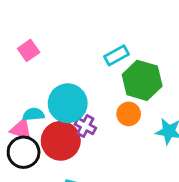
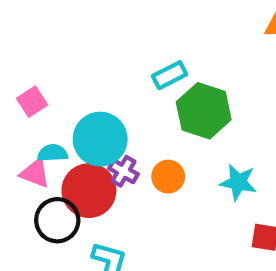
pink square: (29, 50) -> (32, 102), moved
orange circle: (129, 114) -> (168, 177), moved
black circle: (24, 152) -> (57, 220), moved

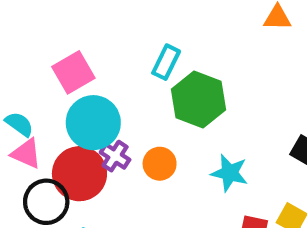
cyan rectangle: (170, 75) -> (166, 62), turned -40
pink square: (32, 102) -> (73, 72), moved, size x1.4
cyan semicircle: (53, 153) -> (19, 124), moved, turned 36

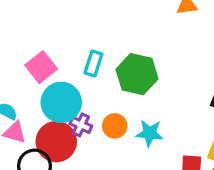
cyan rectangle: (166, 62) -> (93, 63), moved
cyan star: (230, 173) -> (150, 133), moved

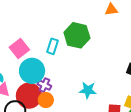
green hexagon: (137, 74) -> (77, 35), moved
orange circle: (115, 126) -> (46, 100), moved

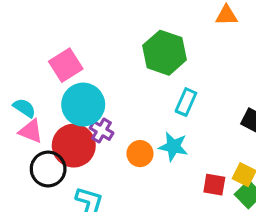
cyan rectangle: (52, 46) -> (186, 102), moved
orange circle: (46, 100) -> (140, 154), moved

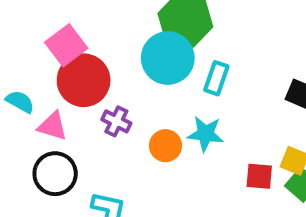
cyan circle: (83, 105) -> (168, 58), moved
pink triangle: (31, 131) -> (53, 126), moved
red circle: (74, 146) -> (84, 80), moved

